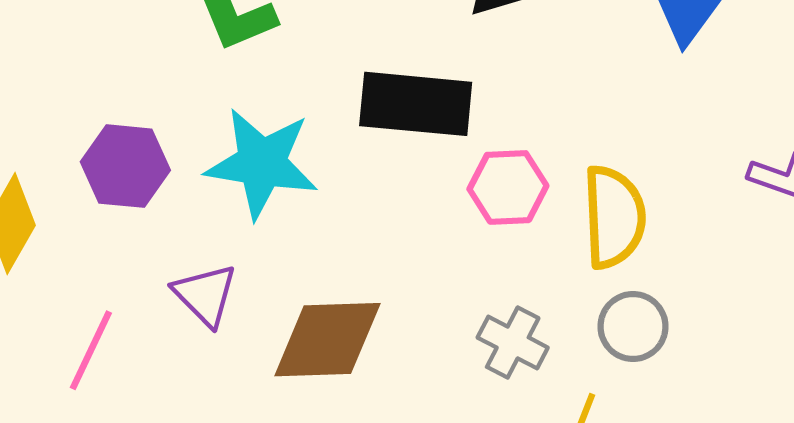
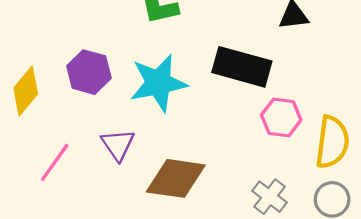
cyan star: (262, 163) -> (158, 83), turned -30

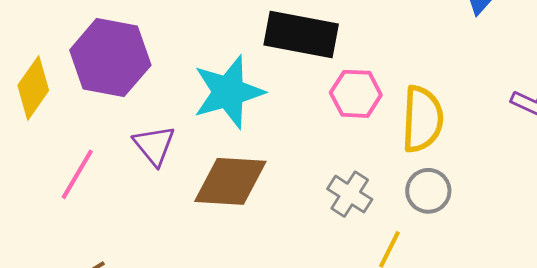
purple hexagon: (89, 72) -> (110, 58), size x1.4
cyan star: (158, 83) -> (228, 92), moved

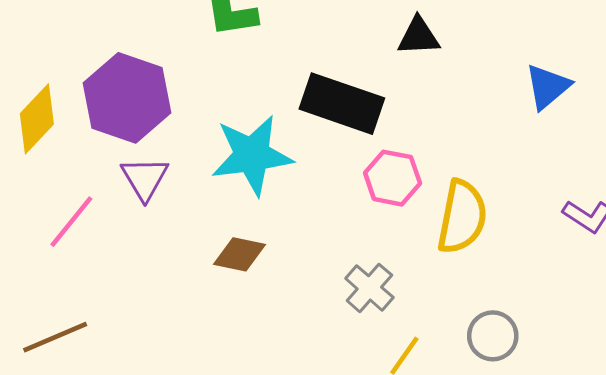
purple triangle: (154, 145) -> (145, 178), moved
brown diamond: (230, 181) -> (240, 254), size x0.6
gray circle: (428, 191) -> (493, 336), moved

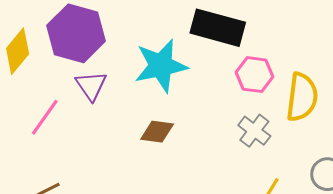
gray cross: (369, 288) -> (254, 131), moved

